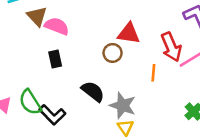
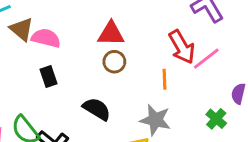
red triangle: (129, 33) -> (111, 34), moved
gray star: (123, 106) -> (155, 120), moved

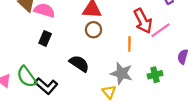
black rectangle: (48, 77) -> (45, 38), turned 40
green cross: (216, 119) -> (155, 75), moved, turned 32

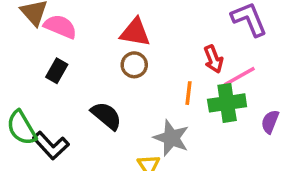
red arrow: (143, 21) -> (213, 59), size x0.7
green cross: (155, 75) -> (227, 103), moved, size x1.5

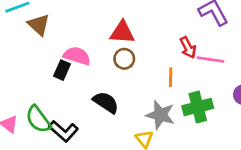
pink semicircle: (60, 27) -> (77, 56), moved
pink line: (239, 77) -> (210, 59), turned 44
green cross: (227, 103) -> (198, 107), moved

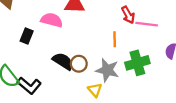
pink semicircle: (77, 56) -> (52, 20), moved
brown circle: (124, 59) -> (79, 64), moved

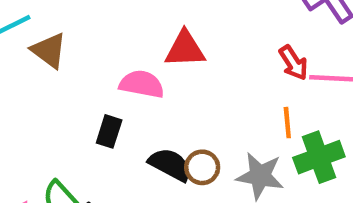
black rectangle: (27, 36) -> (109, 131), moved
orange line: (115, 39) -> (287, 123), moved

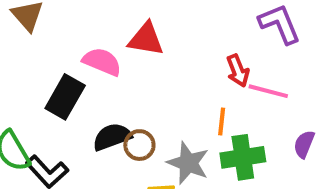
black rectangle: (109, 131) -> (65, 97), size x1.5
black semicircle: (170, 165) -> (112, 137), turned -60

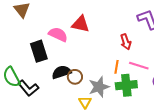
pink line: (268, 91) -> (139, 66), moved
black rectangle: (65, 97) -> (39, 51), turned -50
gray star: (188, 163) -> (99, 87), turned 30

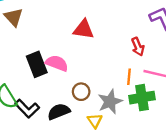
pink semicircle: (58, 34) -> (57, 63), moved
black semicircle: (61, 72) -> (59, 112), moved

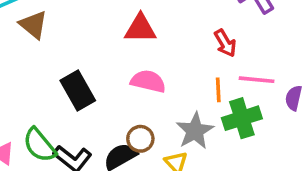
pink semicircle: (57, 63) -> (148, 81), moved
brown circle: (81, 92) -> (140, 139), moved

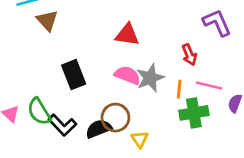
gray star: (195, 131) -> (150, 78), moved
brown circle: (140, 139) -> (115, 118), size x1.4

